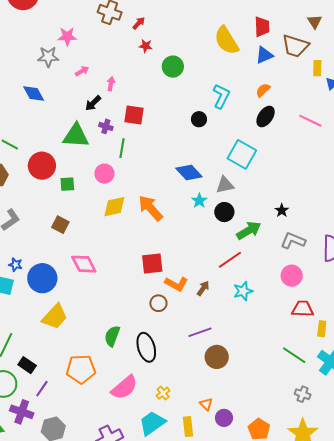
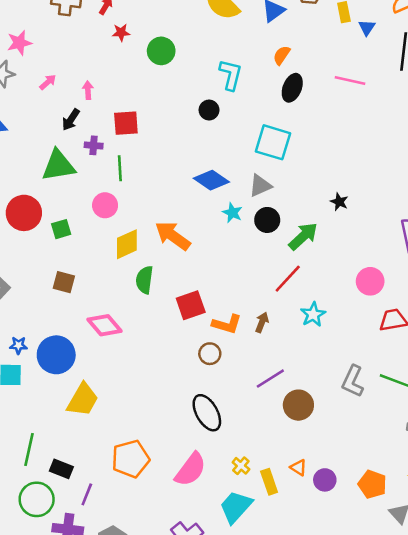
gray L-shape: (293, 241) -> (353, 381), moved, turned -75
green semicircle: (112, 336) -> (144, 280), moved
yellow rectangle: (188, 427) -> (269, 482), moved

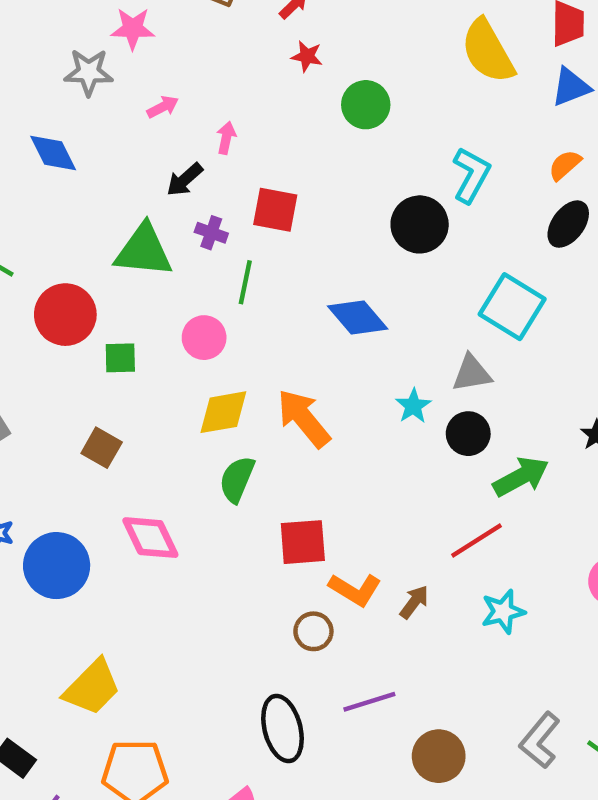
black circle: (209, 110) -> (420, 224), size x1.6
blue diamond: (211, 180) -> (358, 318), moved
purple line: (270, 379) -> (369, 702), moved
yellow trapezoid: (83, 400) -> (92, 687), moved

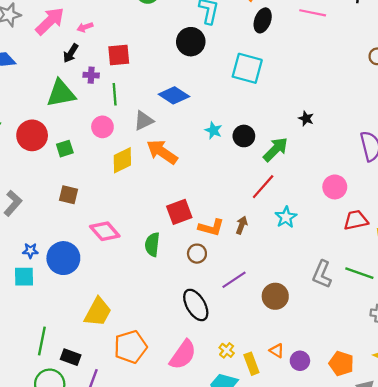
pink arrow: (163, 107) -> (50, 21), size x2.0
pink arrow: (226, 138) -> (85, 27), turned -105
gray triangle: (472, 373) -> (144, 121), moved
green semicircle: (237, 479) -> (152, 244), moved

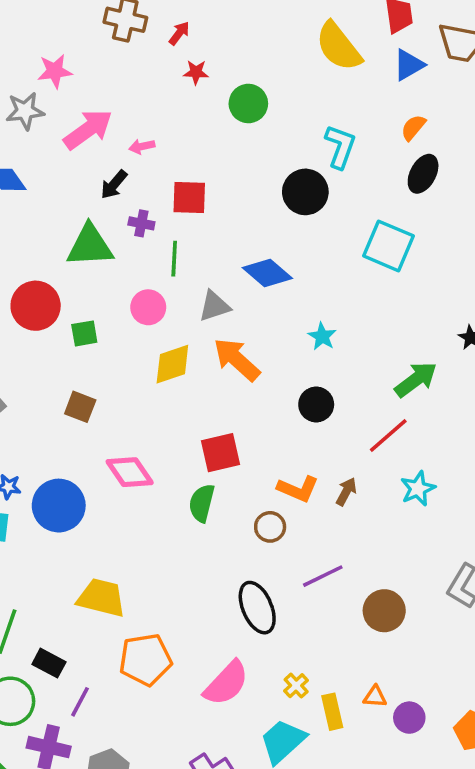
black circle: (244, 136) -> (316, 404), moved
red square: (179, 212) -> (220, 453), moved
yellow trapezoid: (98, 312) -> (101, 598), turned -112
orange triangle: (277, 351) -> (375, 697), turned -35

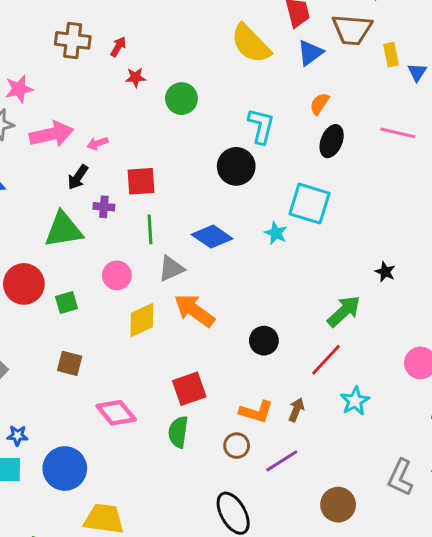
pink arrow: (88, 130) -> (52, 134), turned 30
green line: (174, 259) -> (150, 229), moved
cyan star: (322, 336) -> (276, 233), moved
blue circle: (59, 506) -> (65, 468), moved
purple line: (323, 576) -> (282, 461), moved

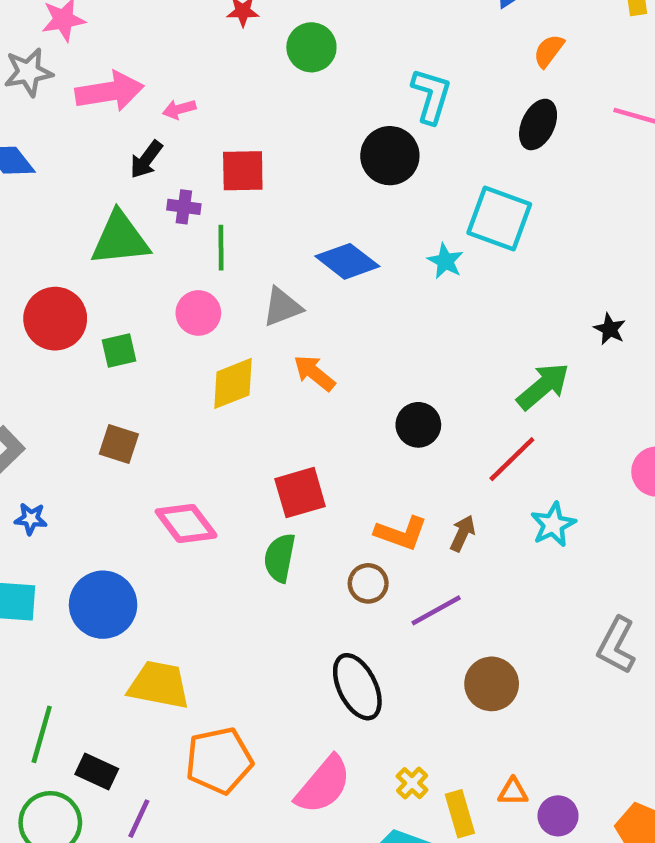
orange semicircle: (319, 104) -> (549, 51), moved
green line: (150, 229) -> (221, 248), moved
orange arrow: (194, 310) -> (314, 373), size x0.7
blue star: (17, 436) -> (31, 519), moved
brown circle: (338, 505) -> (492, 684), moved

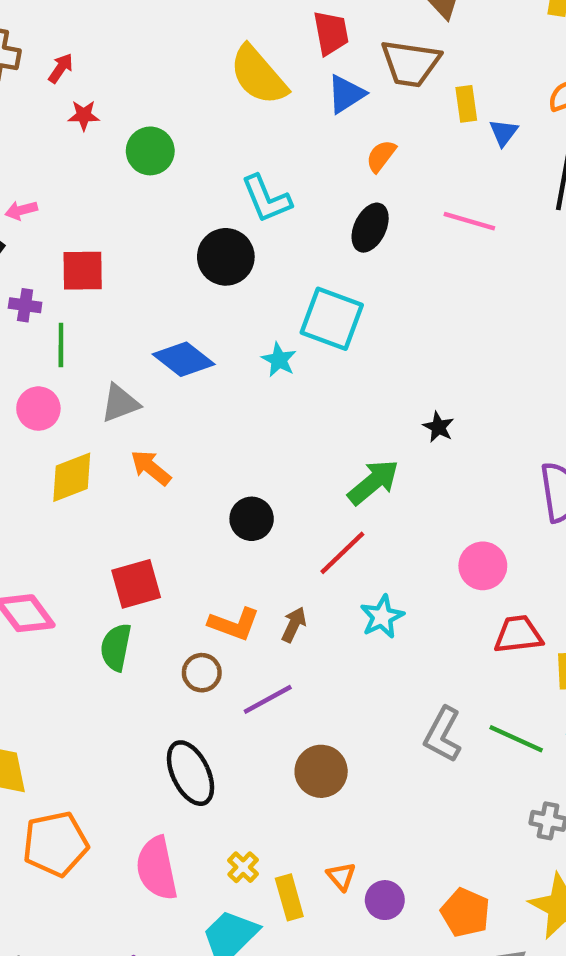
cyan L-shape: (431, 96) -> (266, 199), turned 140
pink semicircle: (323, 785) -> (157, 868), turned 128
orange triangle: (513, 792) -> (341, 876), turned 48

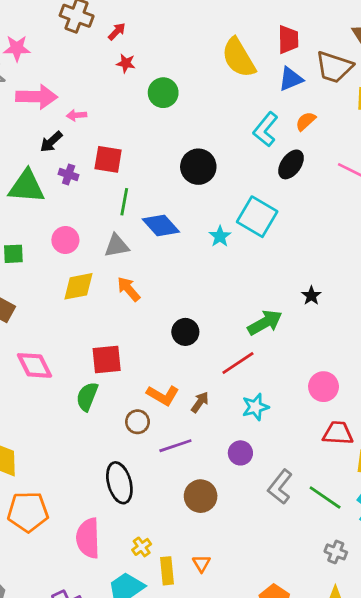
cyan L-shape: (266, 199) -> (266, 129), moved, turned 52
green line: (61, 345) -> (124, 202), moved
purple circle: (385, 900) -> (240, 453), moved

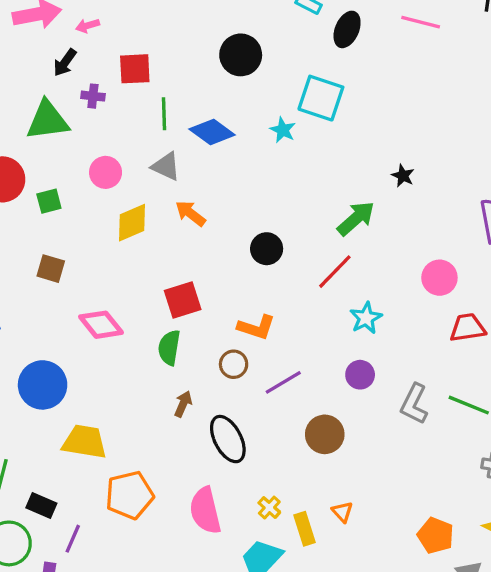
gray triangle: (117, 246) -> (166, 166), turned 48
brown arrow: (200, 402) -> (183, 404), moved

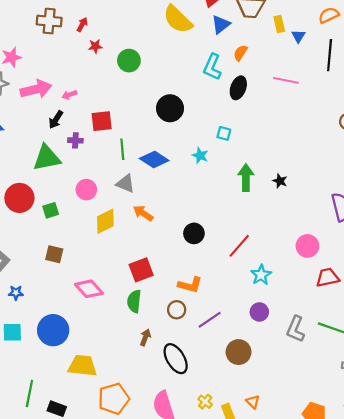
cyan square: (321, 98) -> (224, 133), size x0.5
green arrow: (356, 218) -> (246, 178), moved, turned -45

